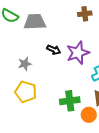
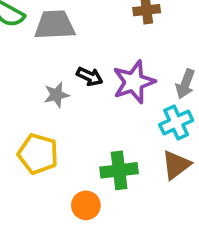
gray star: (25, 64) -> (56, 95), moved
orange circle: (89, 115) -> (86, 205), moved

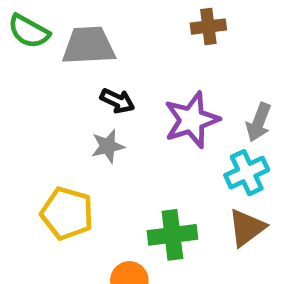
black arrow: (90, 76) -> (117, 101), moved
gray star: (56, 95) -> (108, 146), moved

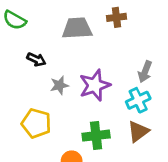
gray trapezoid: (89, 46) -> (77, 28), moved
black arrow: (117, 101) -> (36, 59), moved
purple star: (192, 120) -> (95, 85), moved

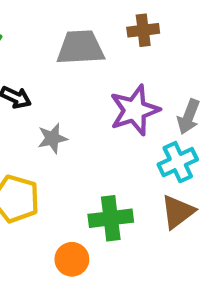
purple star: (95, 85) -> (135, 110), moved

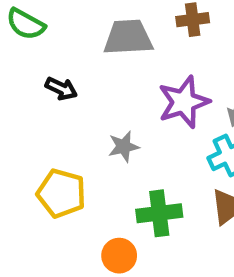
gray star: (52, 138) -> (124, 147), moved

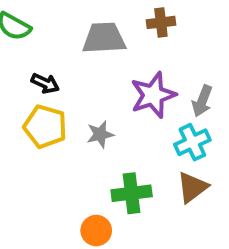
yellow pentagon: (61, 193) -> (45, 127), moved

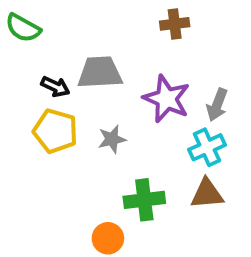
gray trapezoid: (104, 38) -> (100, 72), moved
purple star: (153, 95) -> (167, 99), turned -30
brown triangle: (192, 187) -> (207, 194), turned 32

